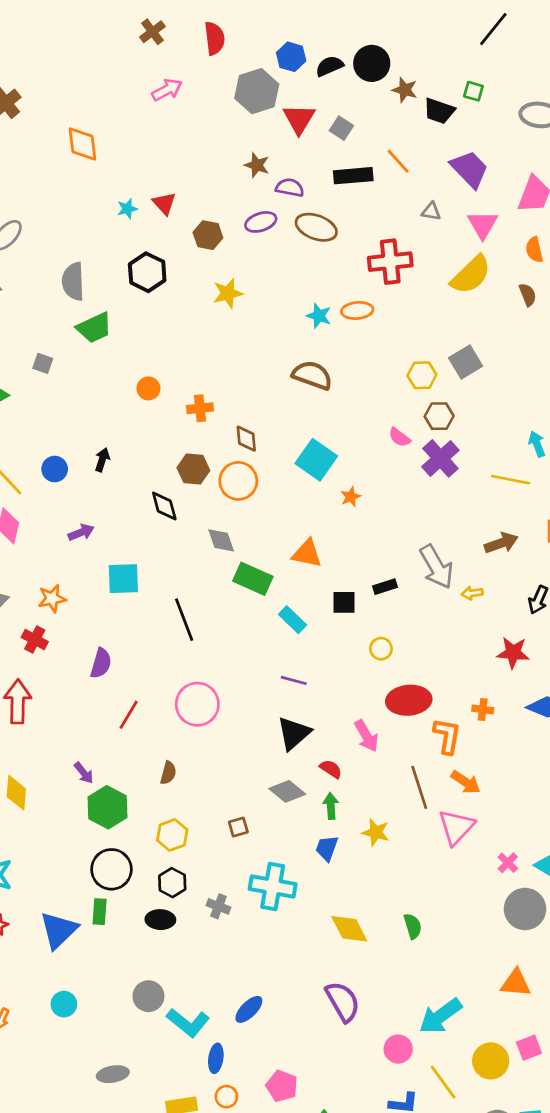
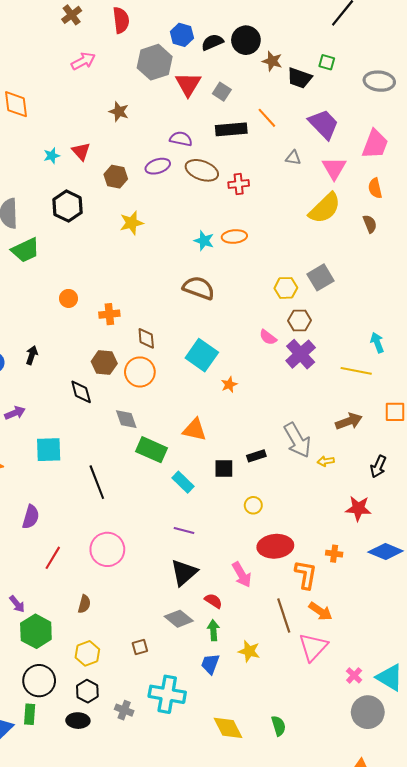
brown star: (257, 165) -> (119, 112), moved
red cross: (390, 262) -> (239, 184), moved, size x0.6

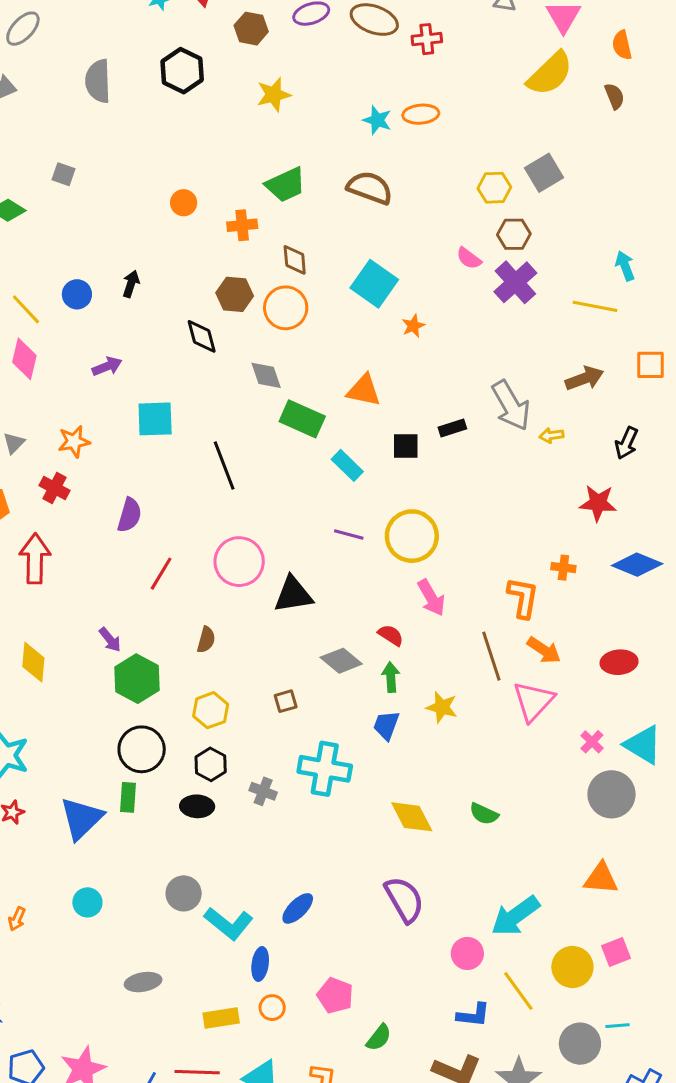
green trapezoid: (25, 250) -> (286, 185), moved
yellow circle: (253, 505) -> (412, 536), moved, size x2.0
red ellipse: (275, 546) -> (619, 662), moved, size x0.7
black triangle: (184, 572) -> (293, 595), moved, turned 32
green semicircle: (278, 726) -> (484, 814), turned 132

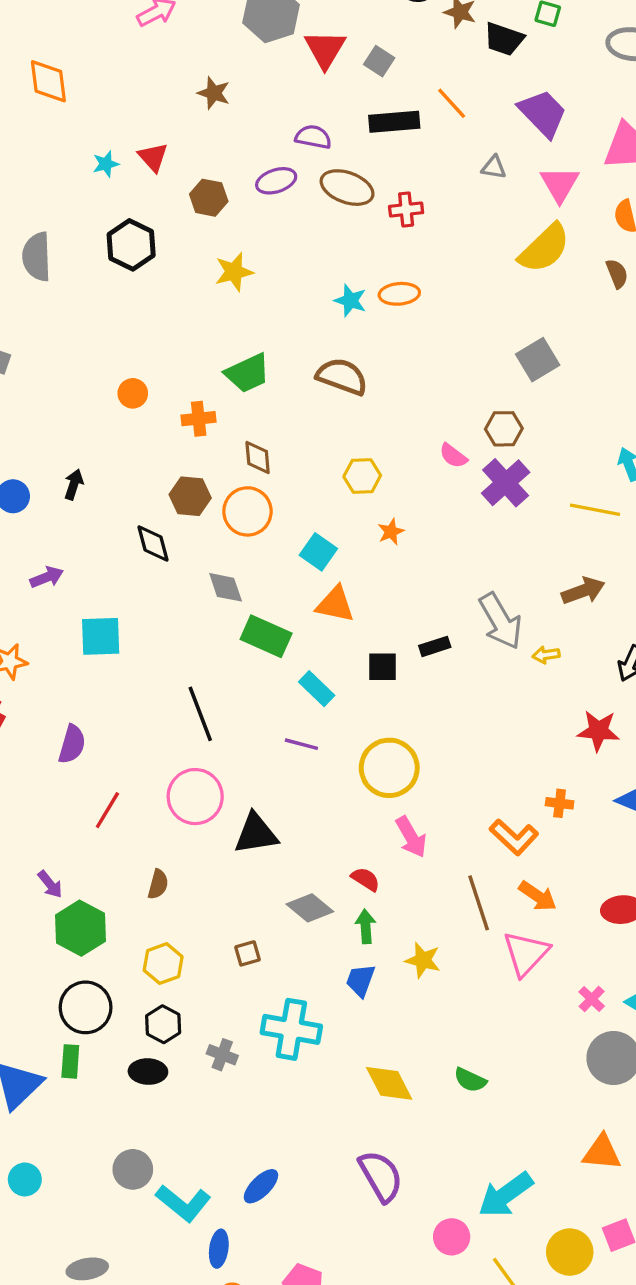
yellow hexagon: (494, 188) -> (362, 476), moved
cyan square: (374, 284) -> (318, 552), moved, size x0.7
black line: (224, 465) -> (200, 714), moved
purple line: (349, 535) -> (301, 744), moved
orange L-shape: (523, 598) -> (514, 837), turned 123

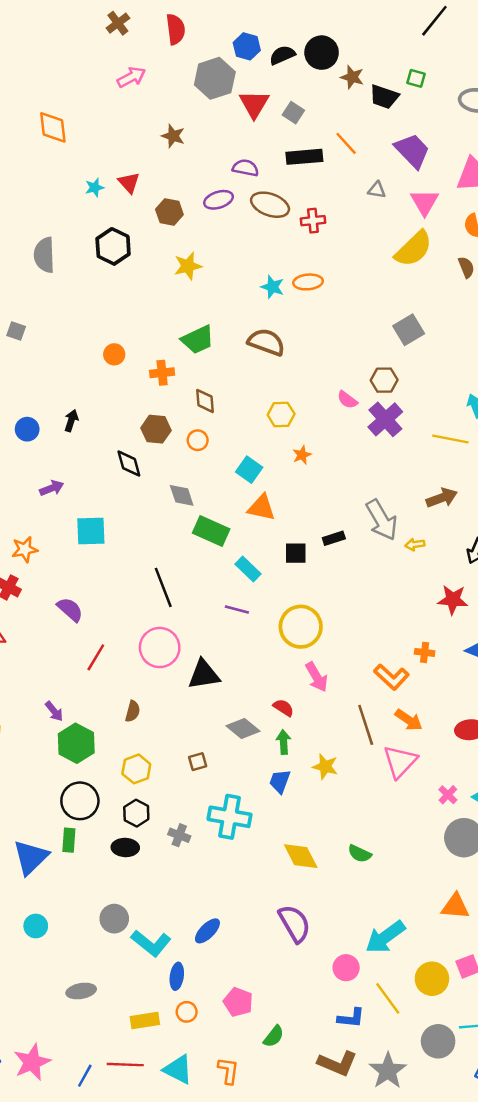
orange circle: (247, 511) -> (198, 440), size x0.6
purple semicircle: (72, 744) -> (70, 610), turned -64

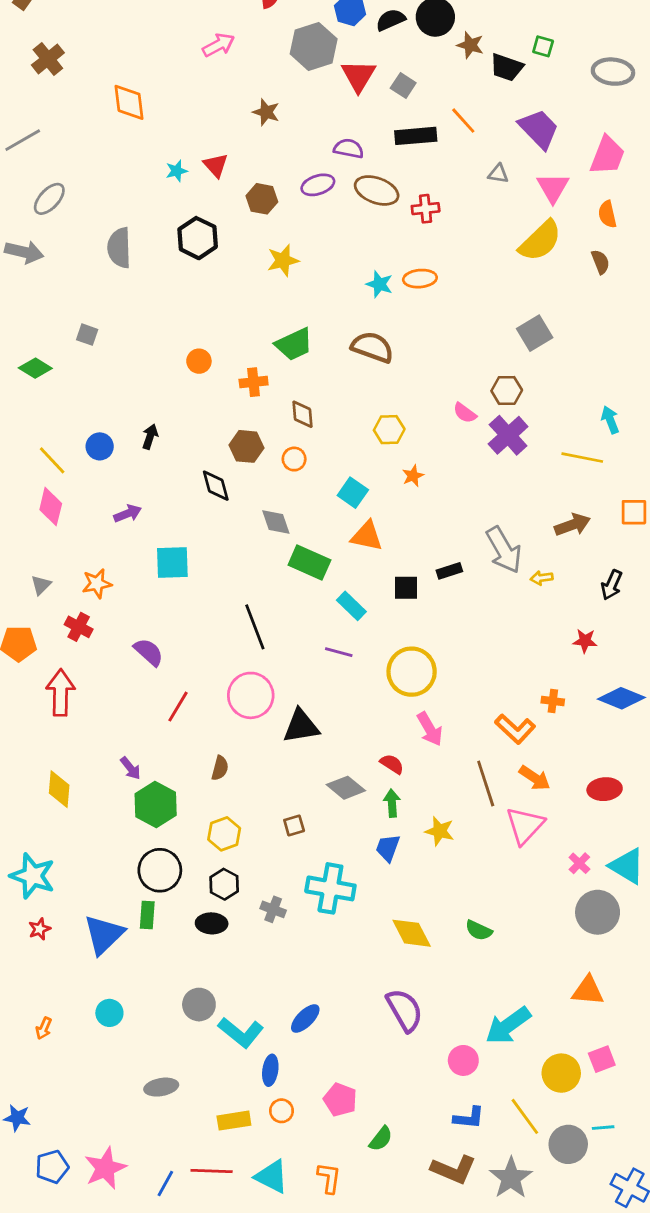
red star: (453, 600) -> (585, 641), size x0.7
yellow line: (388, 998) -> (525, 1116), moved

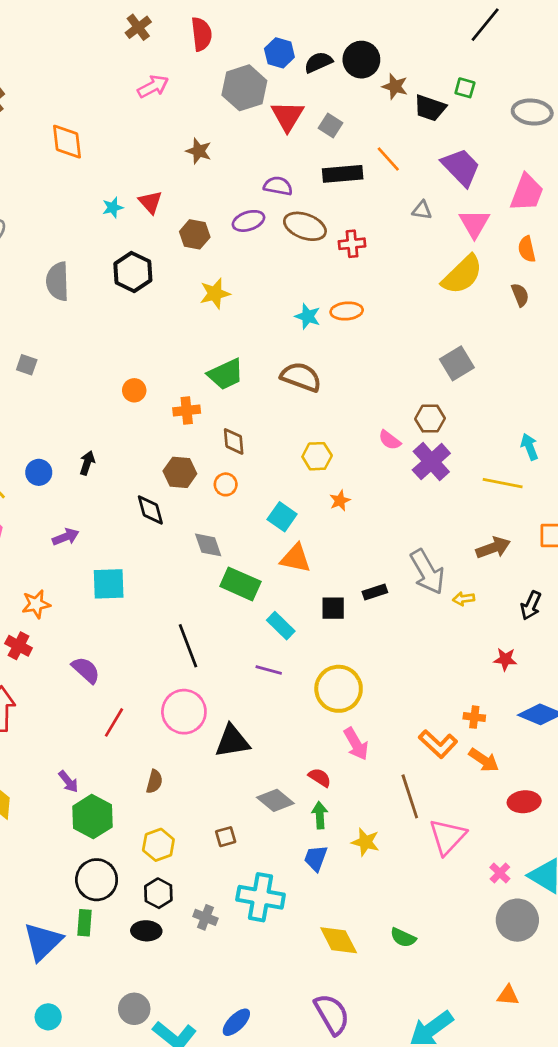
orange arrow: (535, 778) -> (484, 760), moved
orange triangle: (588, 991) -> (508, 995), size x0.7

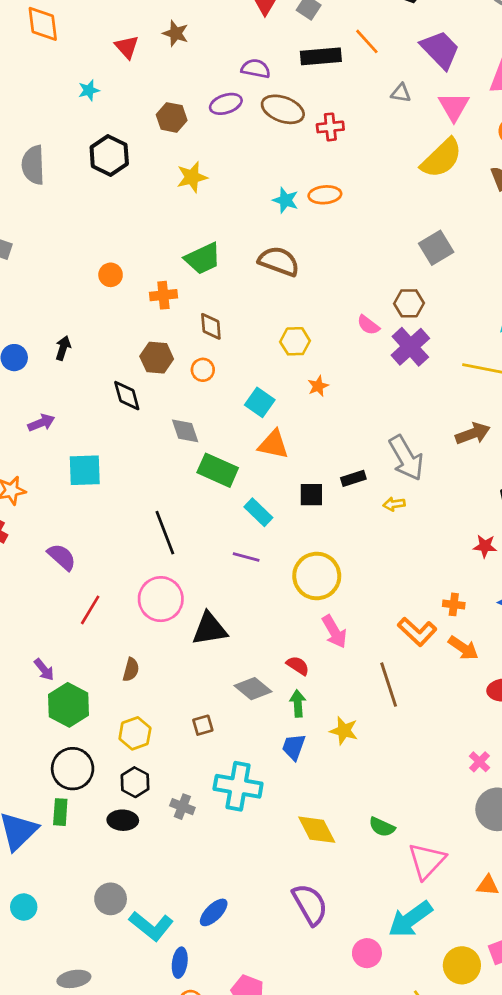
red triangle: (150, 202) -> (127, 47), moved
yellow arrow: (464, 599) -> (394, 504), moved
pink triangle: (447, 837) -> (427, 861), moved

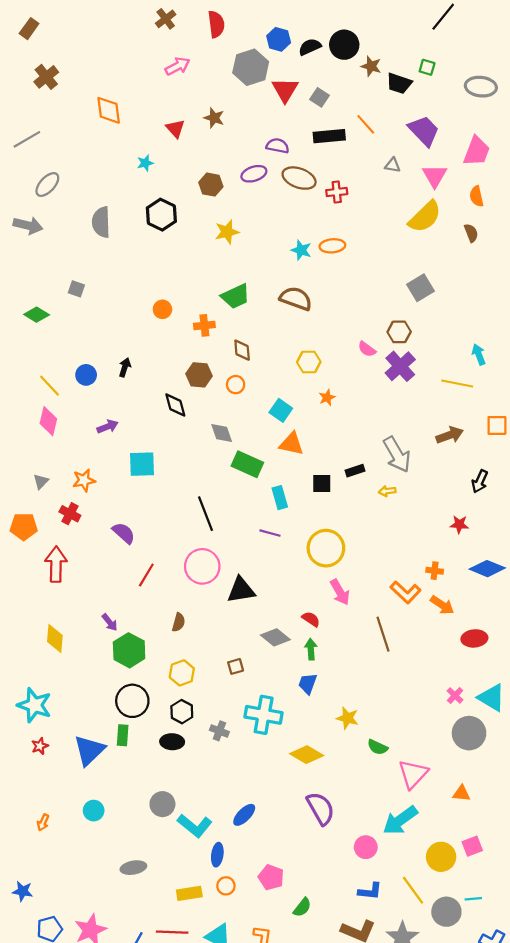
cyan rectangle: (258, 512) -> (280, 498), turned 30
yellow star: (344, 731) -> (347, 718), moved
yellow diamond: (317, 830) -> (307, 755), moved, turned -32

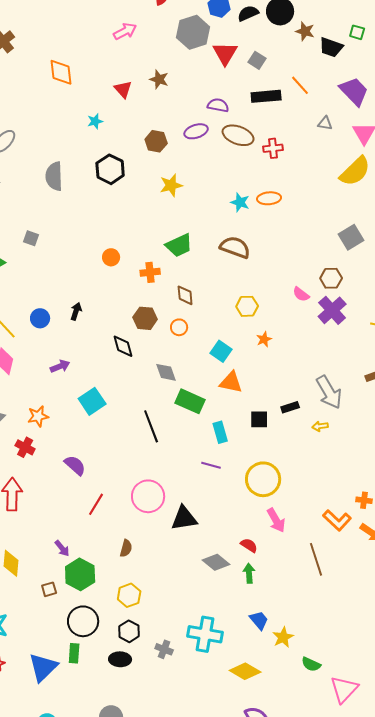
cyan square: (142, 464) -> (92, 401), turned -32
black line: (205, 514) -> (151, 426), moved
brown square: (236, 666) -> (49, 589), moved
blue trapezoid: (308, 684) -> (259, 620), moved, turned 120
yellow star: (347, 718) -> (283, 637), turned 30

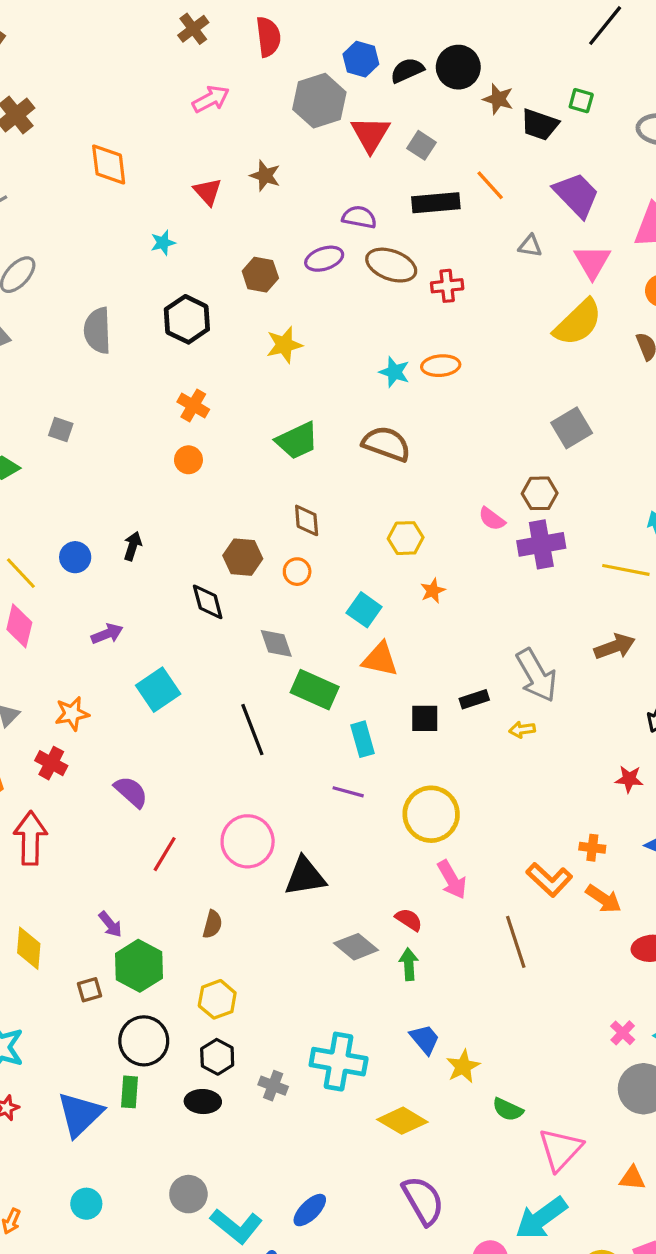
orange cross: (150, 272) -> (193, 406), moved, turned 36
purple cross: (332, 310) -> (541, 544), turned 32

